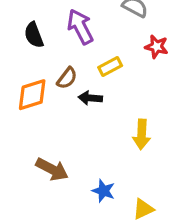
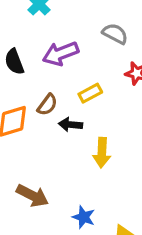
purple arrow: (80, 27) -> (61, 53), turned -84
yellow arrow: (142, 134) -> (102, 153), moved

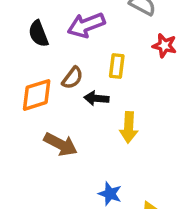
yellow rectangle: (90, 93) -> (117, 66), turned -55
brown arrow: (32, 196) -> (61, 144), moved

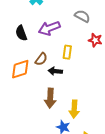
yellow arrow: (129, 127) -> (74, 109), moved
brown arrow: (61, 144) -> (50, 98), moved, turned 66

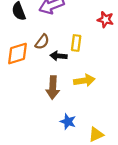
yellow rectangle: (67, 52) -> (76, 43), moved
yellow arrow: (74, 109) -> (84, 81), moved, turned -102

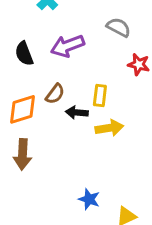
yellow arrow: (84, 81) -> (109, 128), moved
brown arrow: (53, 88) -> (23, 154), moved

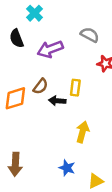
black semicircle: (24, 54) -> (17, 38), moved
yellow arrow: (109, 128) -> (82, 132), moved, turned -66
brown arrow: (23, 154) -> (15, 164), moved

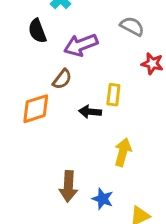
brown semicircle: (41, 86) -> (62, 79), moved
brown arrow: (15, 164) -> (68, 186), moved

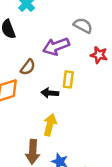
purple arrow: (81, 45) -> (56, 46), moved
yellow arrow: (123, 152) -> (50, 125), moved

